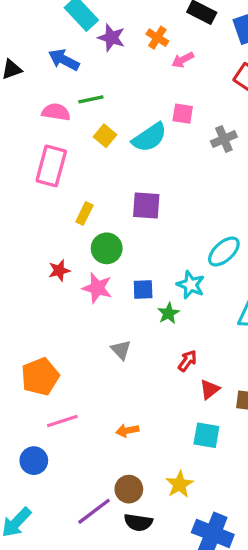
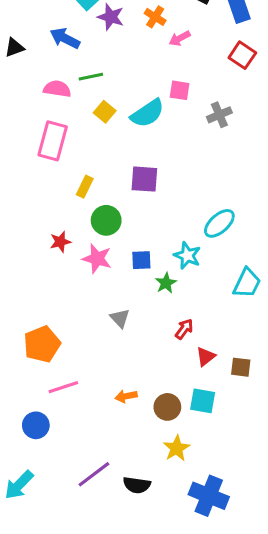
brown circle: (129, 489) -> (167, 407), moved

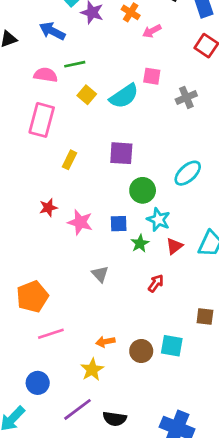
green circle: (106, 220) -> (143, 190), moved
cyan ellipse: (219, 223) -> (188, 173), moved
red triangle: (206, 356) -> (174, 246), moved
blue circle: (36, 425) -> (38, 383), moved
yellow star: (177, 448) -> (92, 370), moved

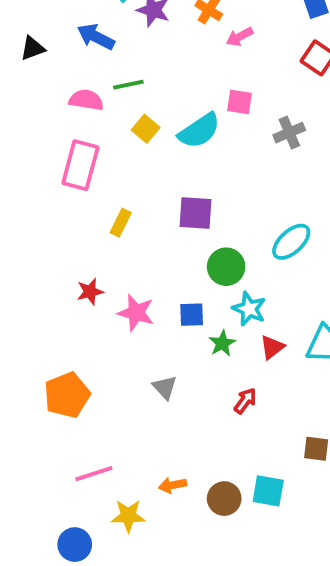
orange pentagon: (32, 297) -> (67, 395), moved
yellow star: (92, 370) -> (128, 516), moved, turned 30

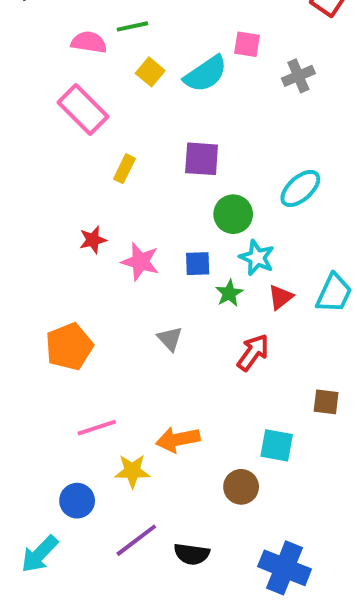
pink rectangle: (80, 165) -> (83, 109), turned -60
red arrow: (245, 401) -> (253, 352), size x1.4
orange arrow: (172, 485) -> (178, 439), size x1.5
brown circle: (224, 499) -> (241, 487), moved

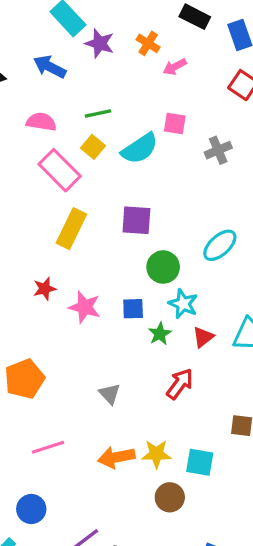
green line: (132, 26) -> (98, 113), moved
pink rectangle: (83, 109) -> (60, 170), moved
yellow rectangle: (124, 169) -> (71, 229), size x1.6
gray triangle: (170, 339) -> (110, 394), moved
yellow star: (132, 471) -> (156, 454), moved

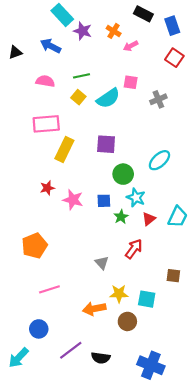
pink rectangle: (60, 170) -> (46, 124), moved, turned -50
gray triangle: (110, 394) -> (102, 263), moved
orange arrow: (116, 457) -> (94, 309), moved

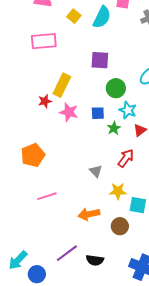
cyan semicircle: (108, 98) -> (102, 17), turned -30
yellow rectangle: (64, 150) -> (62, 85), moved
yellow star: (119, 294) -> (118, 191), moved
blue circle: (39, 329) -> (37, 274), moved

